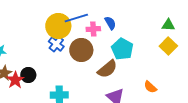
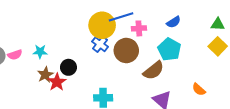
blue semicircle: (110, 23) -> (174, 22), moved, turned 88
black circle: (28, 75) -> (68, 67), moved

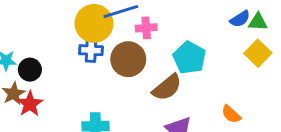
blue semicircle: (174, 22) -> (240, 19), moved
blue cross: (100, 44) -> (91, 50), turned -35
black circle: (68, 67) -> (30, 70), moved

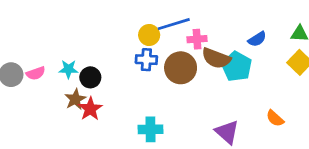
blue semicircle: (240, 19) -> (257, 39), moved
yellow circle: (94, 23) -> (149, 35), size x0.6
brown semicircle: (167, 87) -> (216, 58), moved, turned 60

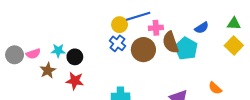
brown semicircle: (216, 58) -> (170, 42), turned 50
blue cross: (146, 60) -> (117, 43), turned 35
brown star: (75, 99) -> (48, 70), moved
red star: (90, 109) -> (75, 81), turned -30

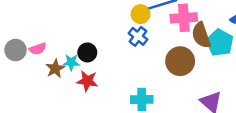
pink cross: (156, 28) -> (184, 18), size x1.5
brown circle: (143, 50) -> (180, 61), moved
cyan star: (58, 51) -> (71, 62), moved

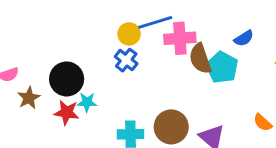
black circle: (87, 52) -> (67, 79), size x1.5
brown circle: (180, 61) -> (171, 127), moved
cyan star: (71, 62) -> (87, 102), moved

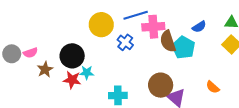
yellow circle: (129, 34) -> (101, 25), moved, size x1.5
blue cross: (126, 60) -> (125, 42), moved
brown circle: (171, 127) -> (161, 85), moved

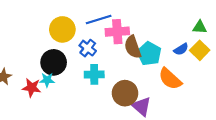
blue semicircle: (199, 27) -> (181, 49), moved
black circle: (72, 56) -> (54, 62), moved
orange semicircle: (213, 87) -> (170, 79), moved, size x1.6
cyan cross: (118, 95) -> (94, 74), moved

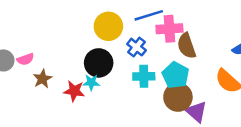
cyan pentagon: (149, 54) -> (176, 75), moved

